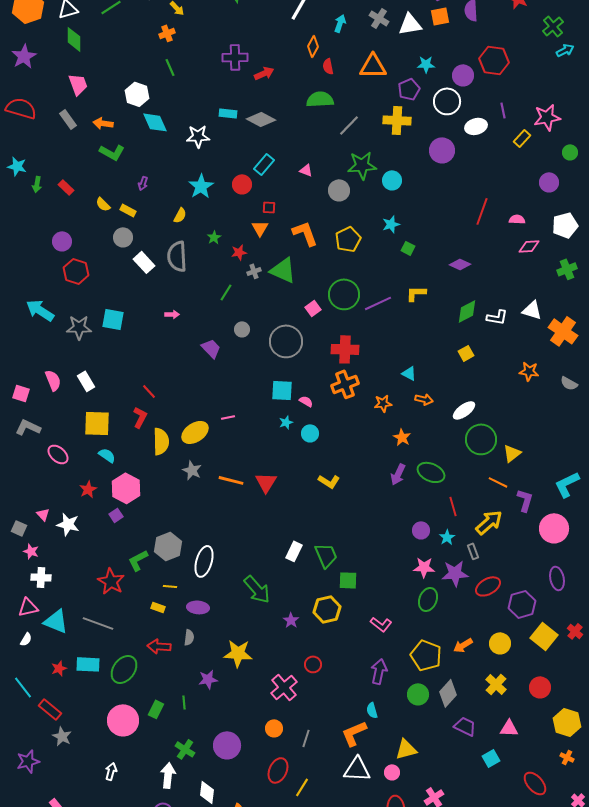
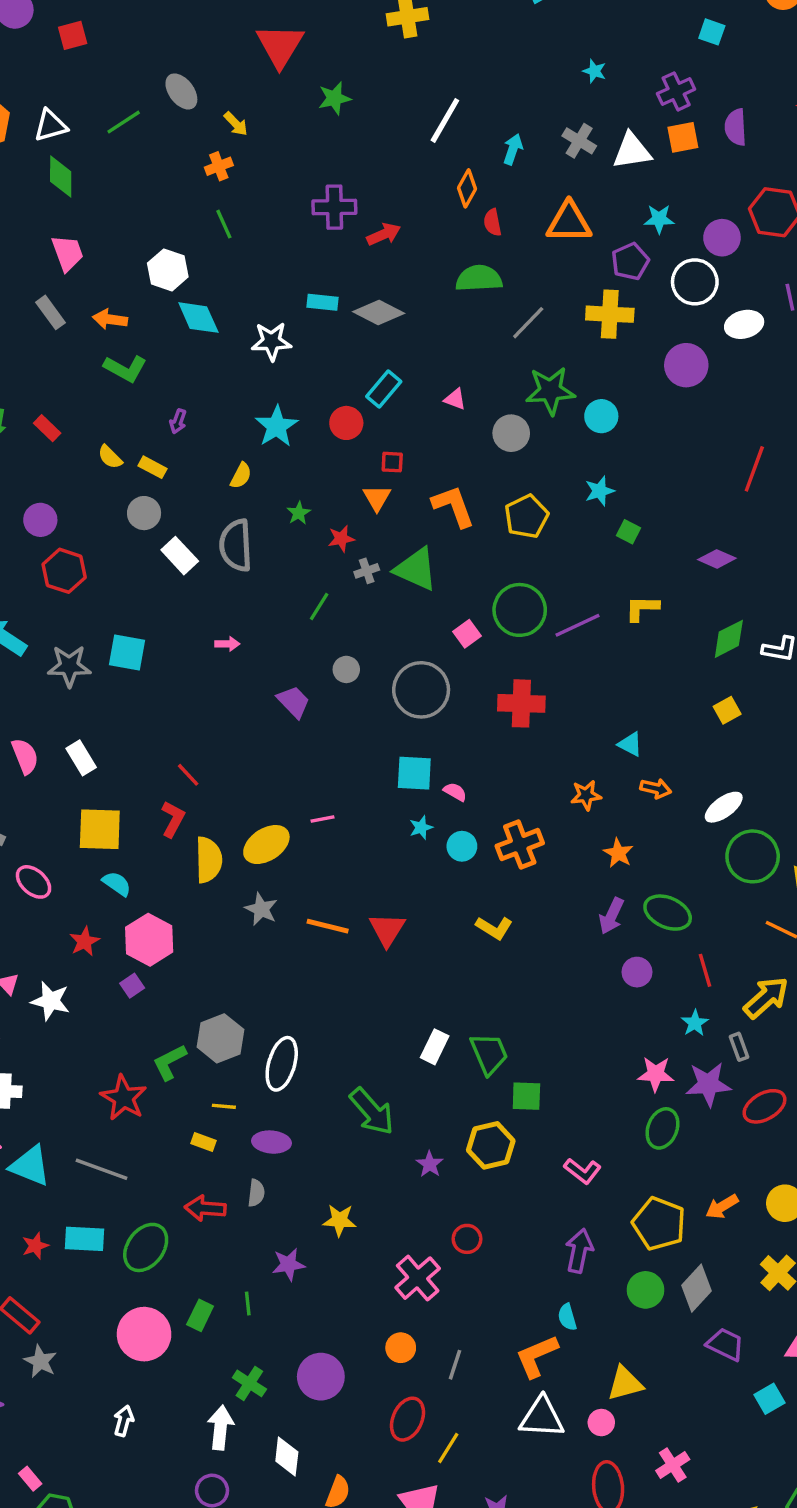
orange cross: (345, 384) -> (520, 845), moved
purple circle: (421, 530) -> (637, 972), moved
yellow star: (238, 653) -> (339, 1220), size x0.7

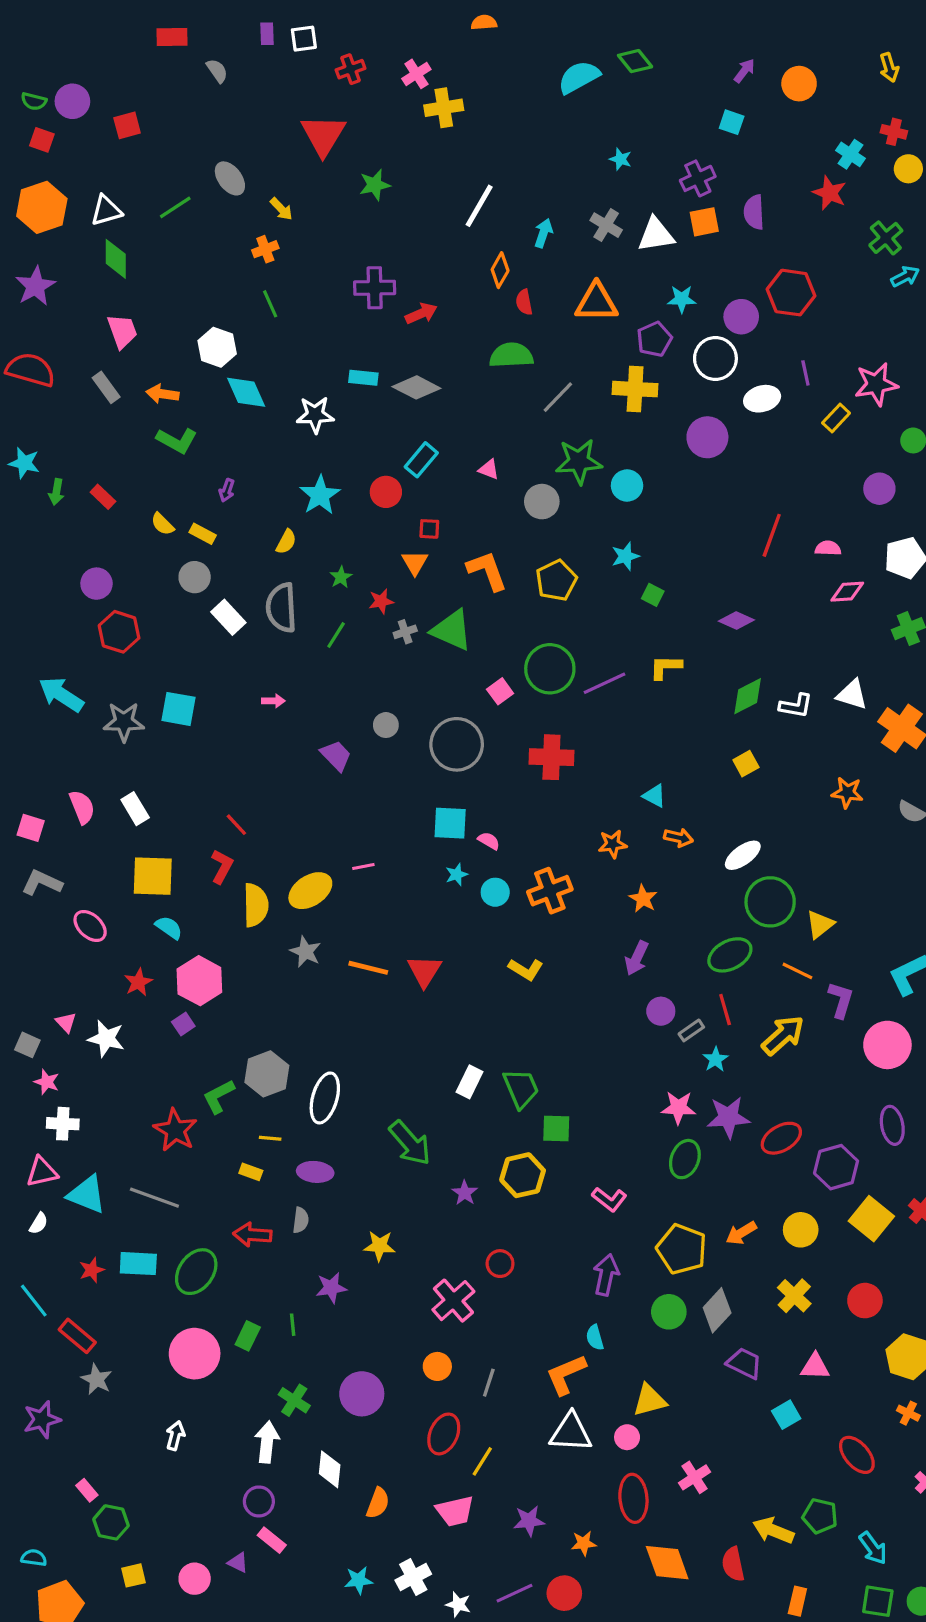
green line: (319, 607) -> (336, 635), moved
green ellipse: (668, 913) -> (730, 955), moved, turned -51
gray rectangle: (739, 1047) -> (691, 1030), moved, turned 75

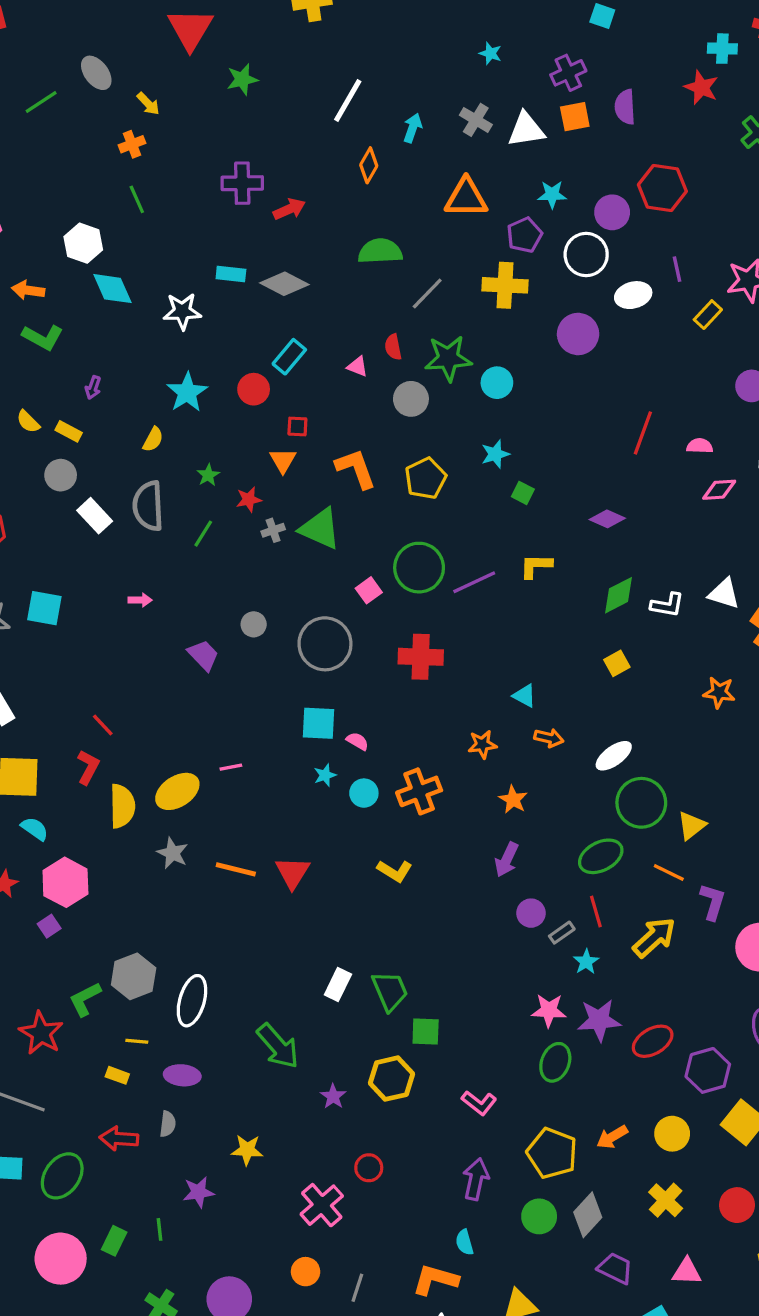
cyan cross: (850, 154) -> (722, 49), turned -32
red semicircle: (524, 302) -> (393, 347), moved
orange L-shape: (566, 1374) -> (435, 1280), turned 39

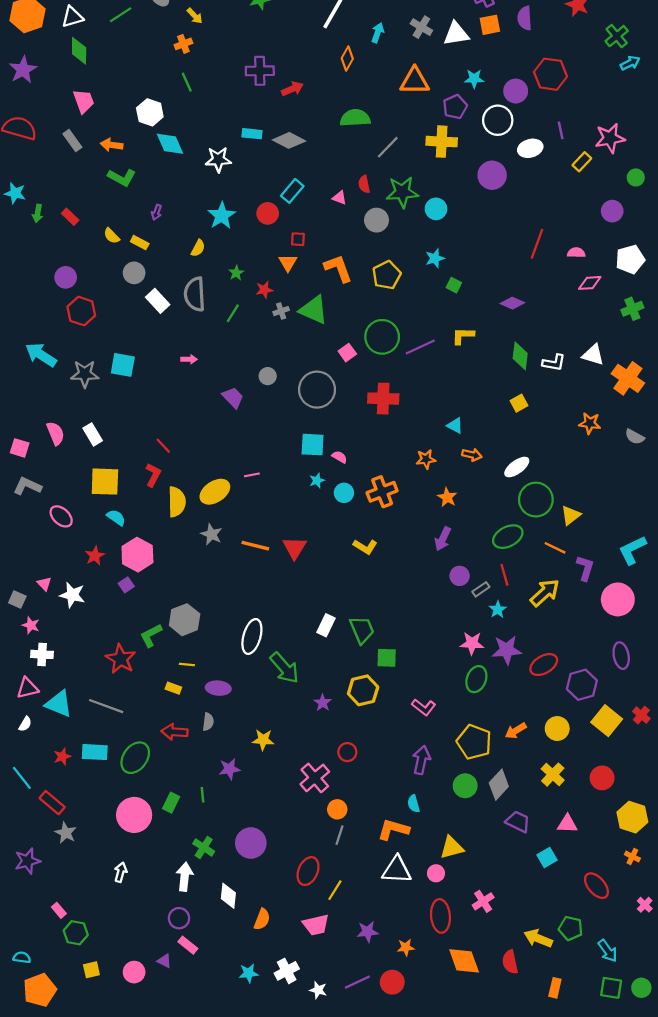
green diamond: (619, 595) -> (520, 356), turned -56
white ellipse: (192, 1001) -> (252, 636), moved
orange circle: (306, 1272) -> (337, 809), moved

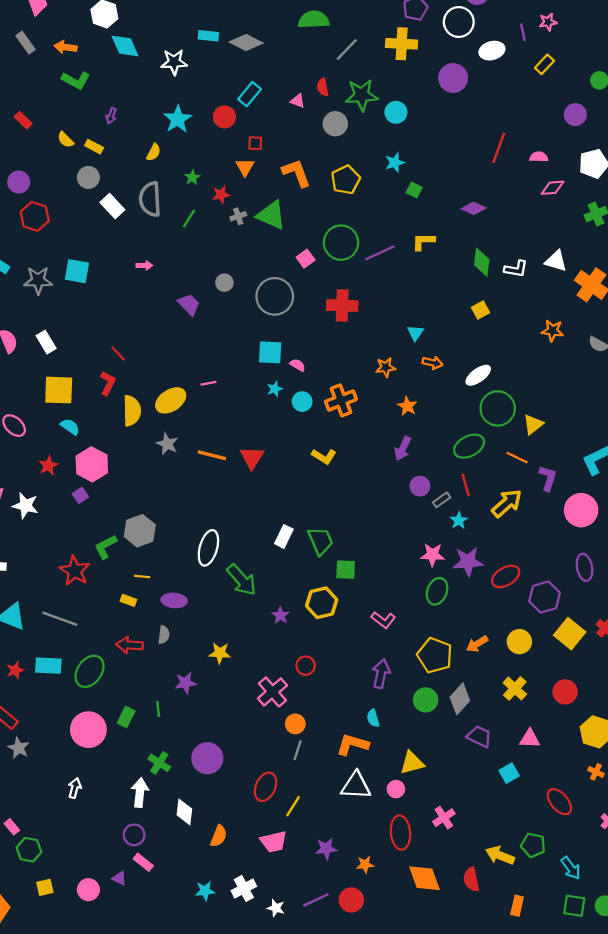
pink star: (610, 138) -> (548, 22), moved, size x0.6
cyan triangle: (455, 425) -> (415, 333), turned 36

